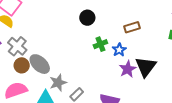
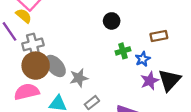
gray cross: (17, 46) -> (33, 44), turned 30
brown circle: (22, 65) -> (36, 66), size x1.6
gray star: (58, 83) -> (79, 78), moved

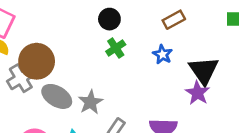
green cross: (123, 51) -> (116, 48), moved
brown circle: (36, 66) -> (37, 61), moved
purple star: (150, 81) -> (197, 93), moved

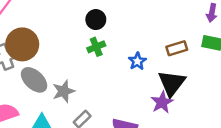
brown rectangle: (174, 20) -> (177, 48), moved

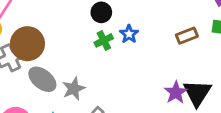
blue star: (137, 61) -> (129, 34), moved
black triangle: (172, 83) -> (197, 93), moved

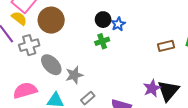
blue star: (129, 34) -> (118, 24), moved
brown circle: (27, 44) -> (51, 20), moved

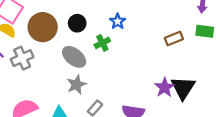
black circle: (103, 20) -> (77, 23), moved
gray ellipse: (51, 65) -> (74, 57), moved

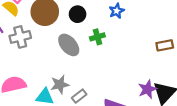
blue star: (118, 21) -> (117, 11), moved
gray star: (76, 85) -> (60, 85), moved

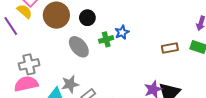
blue star: (117, 11) -> (122, 32), moved
gray cross: (20, 37) -> (29, 64), moved

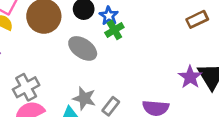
blue star: (122, 32) -> (109, 16), moved
gray star: (70, 84) -> (84, 98), turned -30

